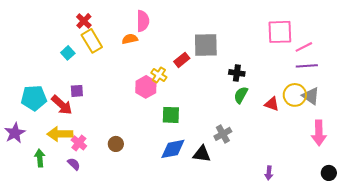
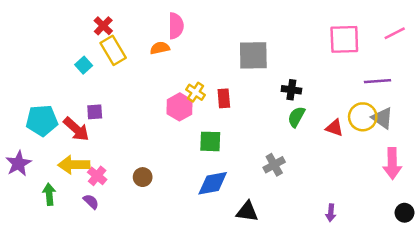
pink line: (304, 47) -> (395, 33), moved
red rectangle: (182, 60) -> (224, 98), moved, turned -56
black triangle: (202, 154) -> (247, 211), moved

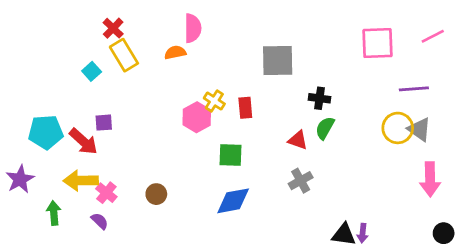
red triangle: (334, 128) -> (298, 140), moved
black triangle: (247, 211) -> (344, 235), moved

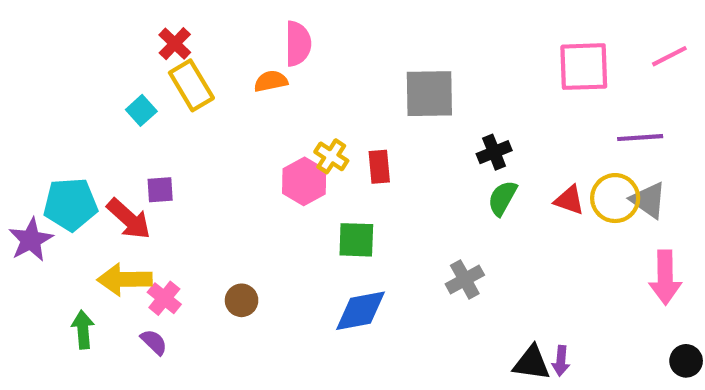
black cross: (319, 98) -> (494, 152), turned -30
red triangle: (298, 140) -> (569, 200), moved
purple star: (20, 179) -> (31, 240), moved

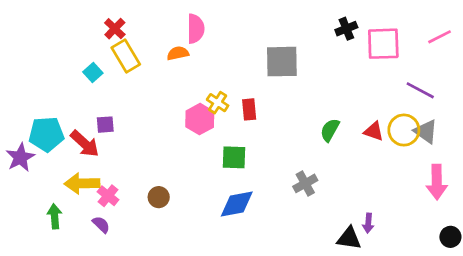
purple line: (640, 138) -> (420, 90), turned 32
black cross: (494, 152) -> (346, 29), moved
purple arrow: (561, 361) -> (368, 223), moved

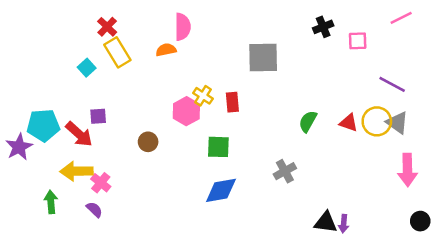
pink line: (439, 37) -> (401, 18), moved
pink square: (383, 44) -> (358, 41), size x0.6
brown circle: (159, 197) -> (148, 142), moved
purple arrow: (368, 223) -> (344, 224), moved

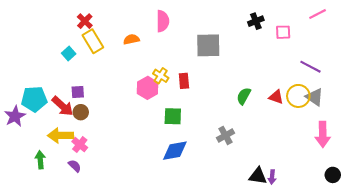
pink semicircle: (183, 27) -> (163, 21), moved
brown circle: (148, 142) -> (81, 112), moved

